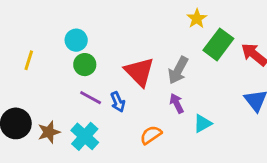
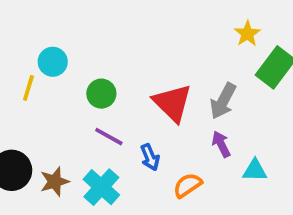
cyan circle: (76, 40) -> (53, 62), moved
blue arrow: (118, 102) -> (150, 157), moved
cyan triangle: (203, 123) -> (255, 170), turned 30

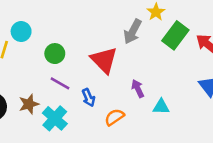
gray arrow: (223, 101) -> (133, 32), moved
brown star: (55, 182) -> (29, 104), moved

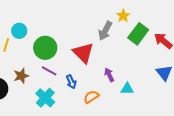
green circle: (55, 54) -> (45, 48), size x1.5
brown star: (29, 104) -> (21, 76), moved

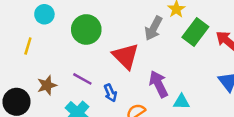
cyan circle: (19, 31) -> (44, 14), moved
green circle: (45, 48) -> (86, 29), moved
purple arrow: (109, 75) -> (159, 84), size x1.5

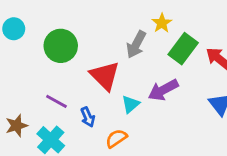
purple arrow: (159, 84) -> (163, 90), moved, turned -92
brown star: (47, 85) -> (17, 126), moved
cyan triangle: (181, 102) -> (130, 104), moved, turned -42

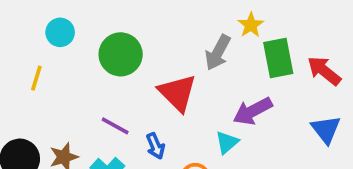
green rectangle: (183, 49) -> (278, 58), turned -48
cyan triangle: (130, 104) -> (227, 142), moved

